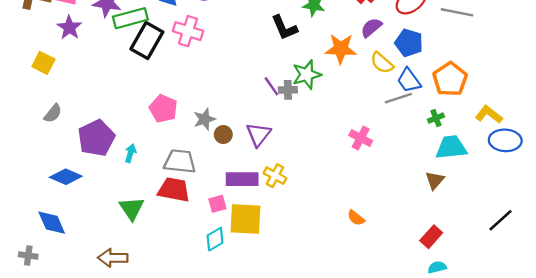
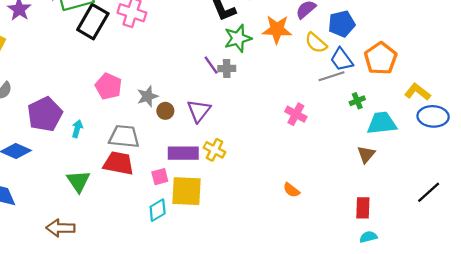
blue pentagon: (409, 43) -> (342, 24), turned -30
green star: (307, 75) -> (238, 38), moved
green cross: (436, 118) -> (357, 101), moved
red rectangle: (431, 237) -> (363, 208), turned -40

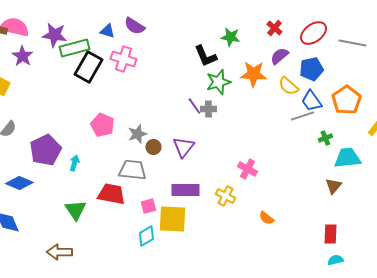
pink cross: (296, 114) -> (247, 169), moved
gray trapezoid: (124, 136) -> (132, 170), moved
yellow cross: (214, 150) -> (225, 196), moved
purple rectangle: (183, 153) -> (185, 190), moved

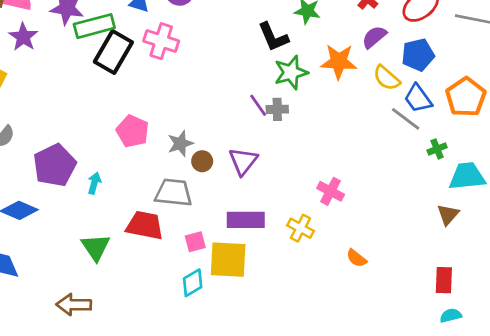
gray line: (302, 116) -> (406, 119), turned 55

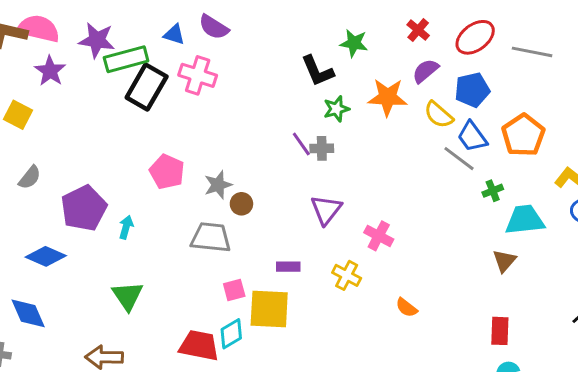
green star: (291, 72) -> (336, 109), size x0.7
purple triangle: (243, 161) -> (326, 210), moved
purple rectangle: (246, 220) -> (288, 267), size x0.6
red trapezoid: (145, 225) -> (199, 345), moved

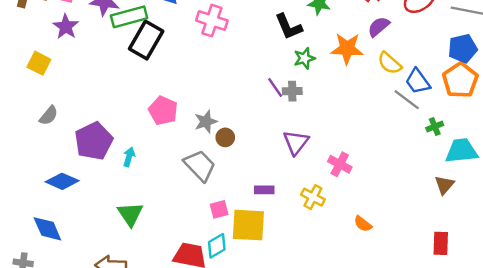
pink cross: (198, 75) -> (212, 21), moved
blue pentagon: (472, 90) -> (463, 49), moved
gray trapezoid: (211, 237) -> (200, 165), turned 40

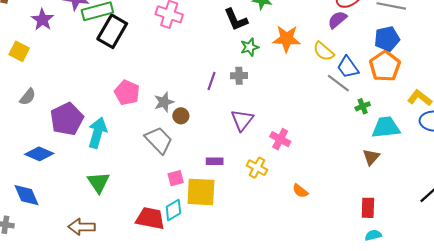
purple semicircle: (379, 27) -> (337, 20), moved
purple line: (275, 88) -> (212, 81), moved, turned 54
cyan arrow: (129, 157) -> (97, 133), size x1.8

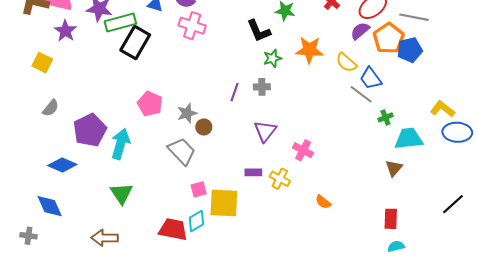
orange pentagon: (385, 66) -> (389, 38), moved
purple rectangle: (215, 161) -> (253, 172), moved

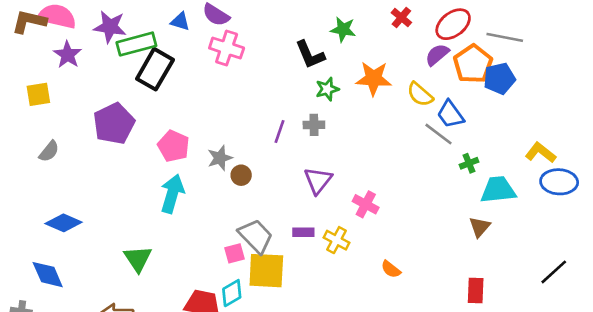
yellow square: (42, 63) -> (38, 94), turned -36
purple pentagon: (90, 130) -> (114, 124), moved
cyan arrow: (120, 144) -> (172, 194), moved
gray trapezoid: (182, 151) -> (256, 236), moved

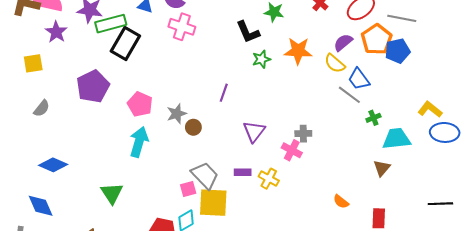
purple semicircle: (437, 55) -> (343, 42), moved
gray cross: (314, 125) -> (303, 134), moved
orange semicircle: (391, 269) -> (341, 202), moved
black line: (554, 272) -> (440, 204), turned 40

